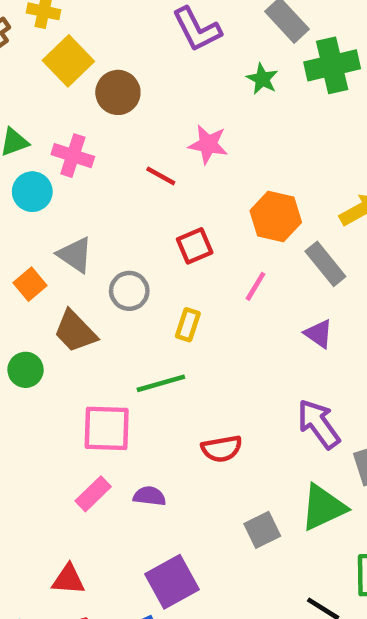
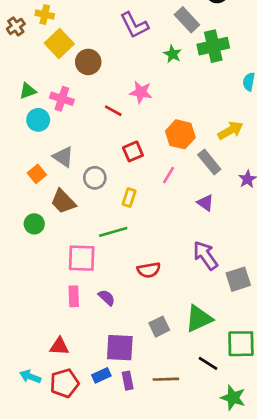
pink rectangle: (93, 494) -> (74, 296), turned -48
purple semicircle: (150, 496) -> (107, 298), turned 36
green triangle: (323, 507) -> (199, 319), moved
gray square: (262, 530) -> (159, 327), moved
purple square: (172, 582) -> (120, 348), turned 32

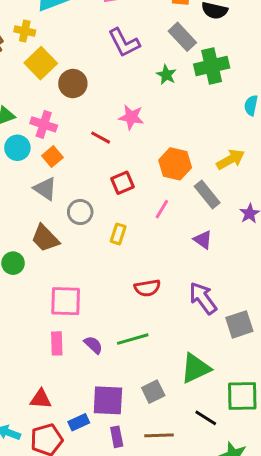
orange square: (37, 174) -> (52, 157), moved
green line: (113, 232) -> (133, 339), moved
red semicircle: (149, 270) -> (147, 288), moved
gray square: (159, 327) -> (153, 392), moved
blue rectangle: (101, 375) -> (79, 422), moved

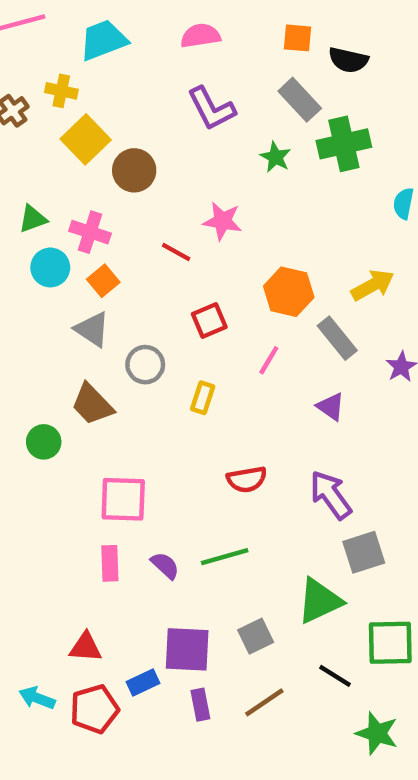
gray square: (239, 324) -> (364, 552), moved
brown line: (159, 435) -> (264, 702), turned -32

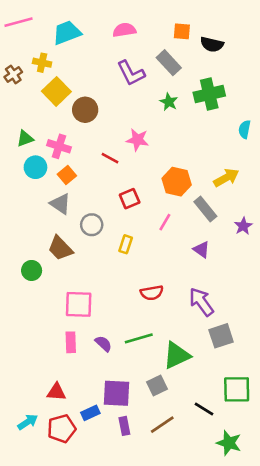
gray rectangle: (300, 100) -> (169, 63), moved
green triangle: (320, 601) -> (177, 355), moved
cyan arrow: (37, 698) -> (28, 422), turned 126

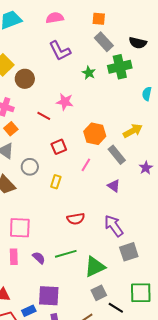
black semicircle: (212, 44) -> (138, 43), moved
gray rectangle: (169, 63) -> (104, 42), moved
gray square: (157, 385) -> (99, 293), moved

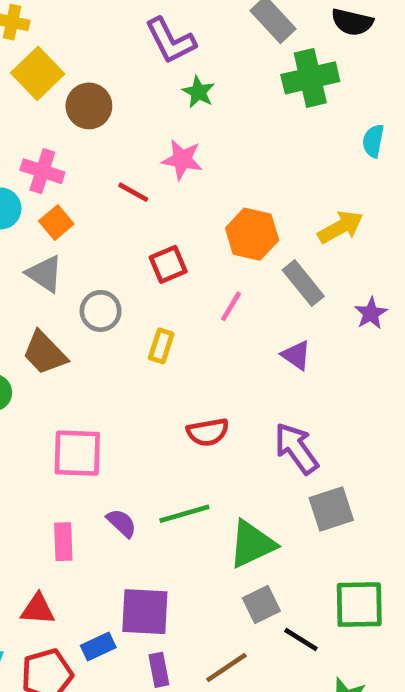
green star: (89, 73) -> (198, 92), moved
pink rectangle: (14, 257) -> (63, 542), moved

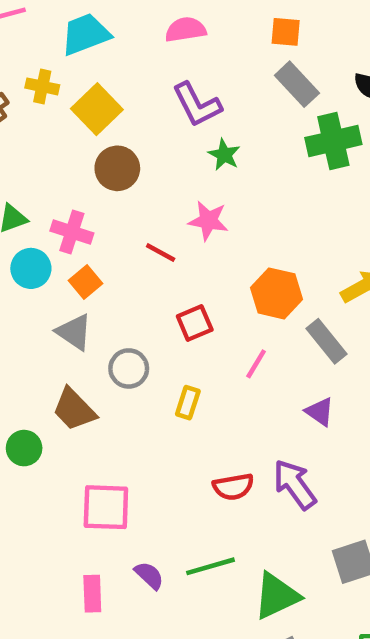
yellow square: (38, 73) -> (97, 109), moved
purple arrow: (296, 448) -> (295, 484), moved

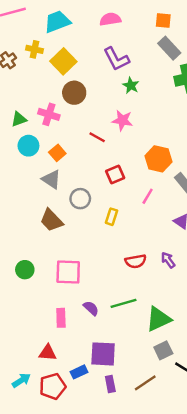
pink cross: (72, 232) -> (49, 114), moved
green circle: (24, 448) -> (25, 270), moved
purple arrow: (295, 484) -> (168, 260), size x0.6

